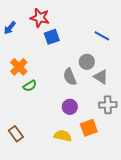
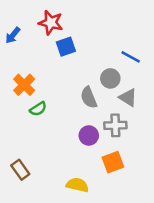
blue line: (102, 36) -> (131, 57), moved
gray cross: (108, 105) -> (115, 125), moved
yellow semicircle: (63, 136) -> (77, 185), moved

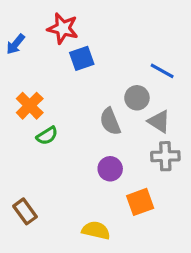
gray cross: (115, 125) -> (165, 156), moved

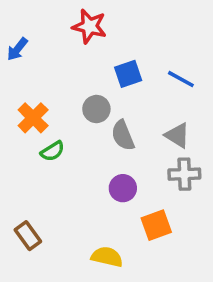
red star: (63, 28) -> (89, 26), moved
blue square: (82, 58) -> (128, 74), moved
gray circle: (137, 98) -> (96, 109), moved

